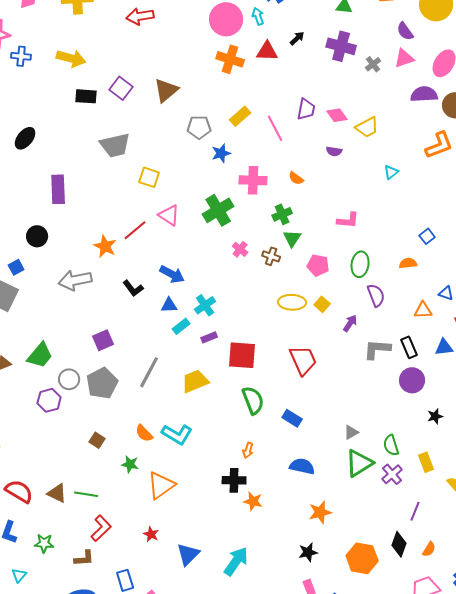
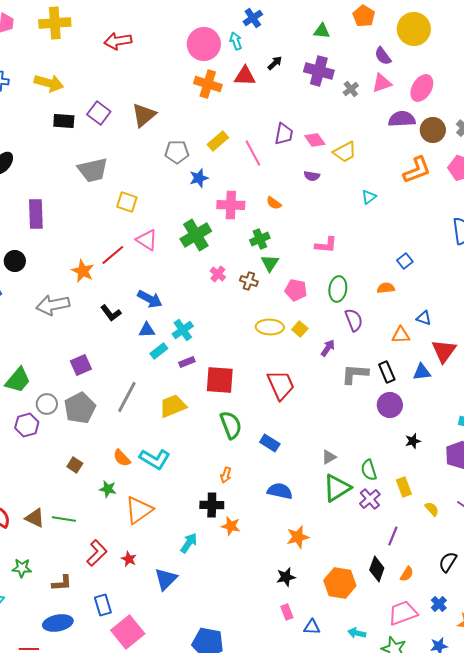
red L-shape: (101, 528) -> (97, 553), moved
cyan arrow: (236, 561) -> (189, 543), moved, size x0.7

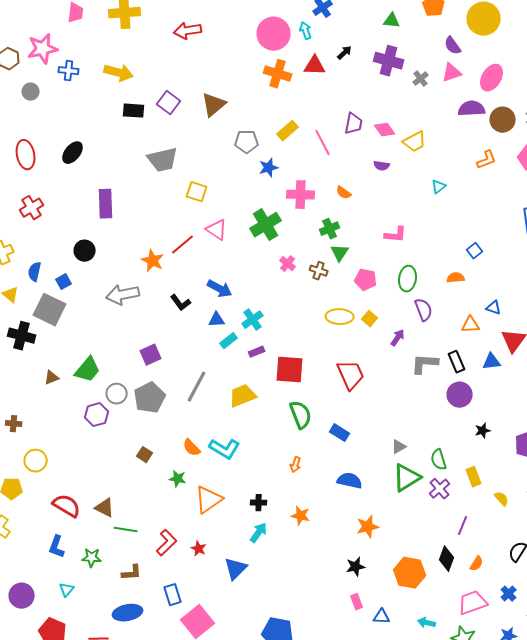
orange L-shape: (417, 170) -> (487, 160), size x0.7
black cross: (212, 505) -> (259, 503), moved, size x0.7
green line: (64, 519) -> (126, 530), moved

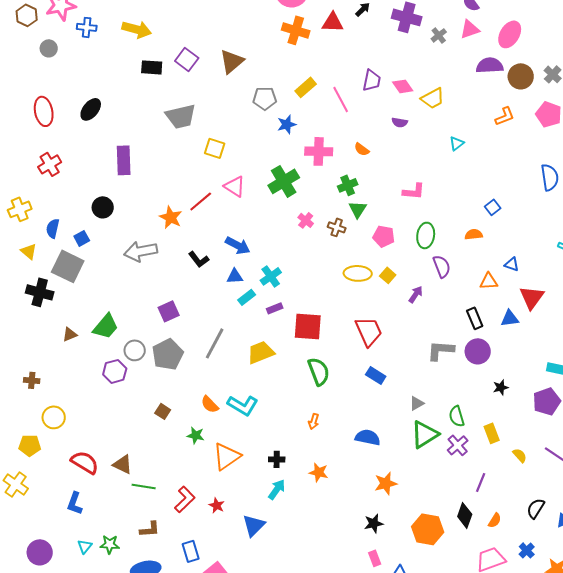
gray L-shape: (425, 364) -> (441, 350), moved
blue rectangle: (340, 433) -> (376, 375), moved
green star: (92, 558) -> (110, 544), moved

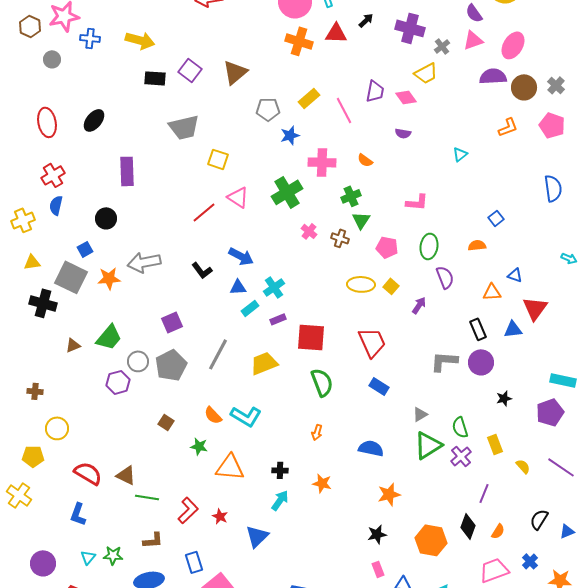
yellow trapezoid: (433, 98) -> (426, 73), moved
orange star: (171, 217) -> (109, 278), moved, turned -30
blue semicircle: (53, 228) -> (56, 205), moved
yellow triangle: (29, 251) -> (32, 262), turned -48
orange triangle: (227, 456) -> (230, 467), turned 40

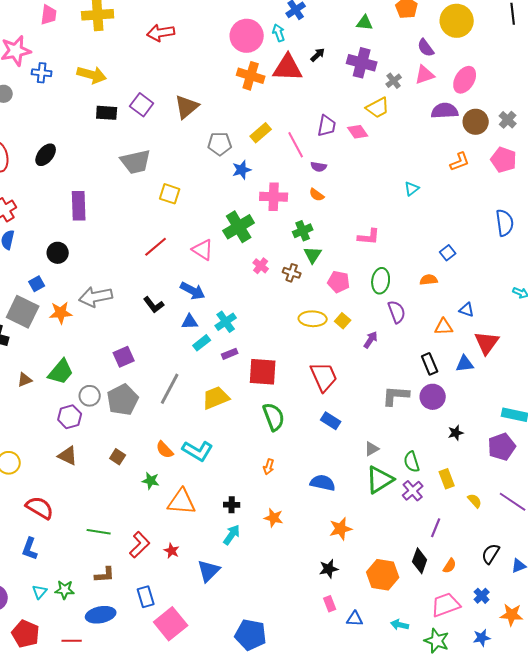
red triangle: (336, 33) -> (288, 68), size x1.4
purple semicircle: (403, 133) -> (319, 167), moved
pink triangle: (238, 197) -> (203, 250), moved
brown triangle: (126, 475) -> (68, 456), moved

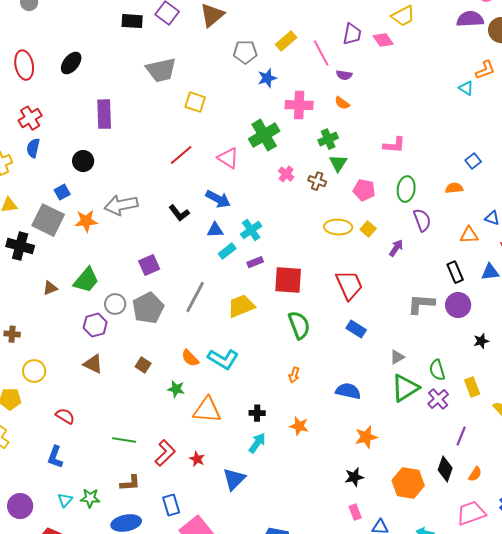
cyan triangle: (412, 189) -> (466, 88), moved, turned -49
red semicircle: (40, 508) -> (65, 416), size x0.7

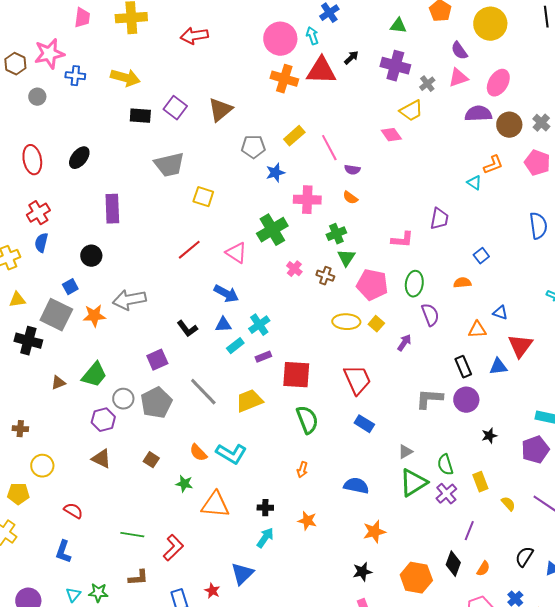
purple trapezoid: (352, 34) -> (439, 219), moved
pink pentagon: (364, 190) -> (372, 285), size x1.4
black L-shape: (179, 213) -> (187, 329), moved
gray line: (195, 297) -> (203, 392), turned -72
red star: (197, 459) -> (212, 591), moved

